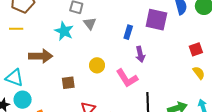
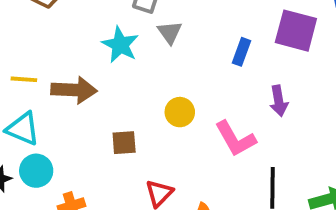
yellow line: (16, 29) -> (24, 79), moved
purple arrow: (140, 54) -> (279, 101), moved

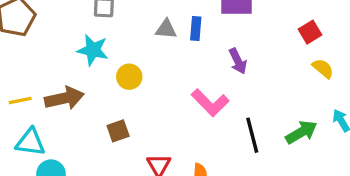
gray triangle: (170, 32) -> (166, 29), moved, turned -35
yellow circle: (180, 112) -> (129, 77), moved

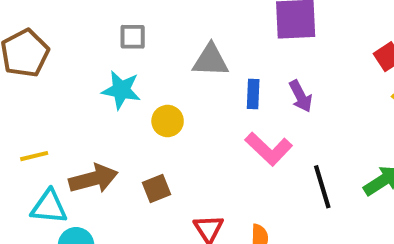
gray triangle: (166, 29) -> (210, 60), size x1.4
blue rectangle: (196, 29) -> (253, 94), moved
brown arrow: (64, 98) -> (93, 179), moved

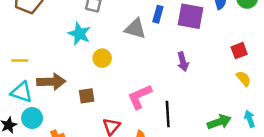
blue rectangle: (253, 94) -> (158, 14), moved
pink L-shape: (269, 149) -> (140, 97), moved, turned 100
black line: (322, 187) -> (168, 114), moved

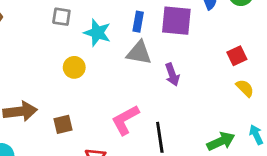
gray triangle: (135, 29) -> (139, 53), moved
cyan star: (79, 34) -> (97, 33), moved
yellow circle: (102, 58) -> (74, 67), moved

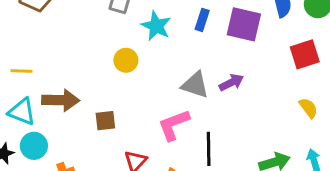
gray triangle: (139, 53) -> (195, 85), moved
red square: (237, 56) -> (305, 54), moved, size x1.4
purple arrow: (172, 75) -> (231, 82), turned -105

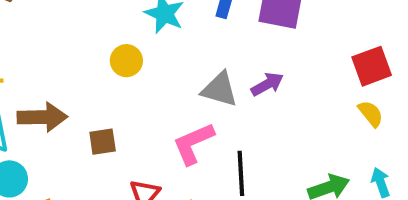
red square: (305, 54) -> (372, 66), moved

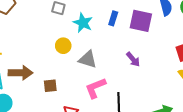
purple arrow: (267, 84) -> (133, 59), turned 77
gray triangle: (219, 89) -> (88, 59), moved

